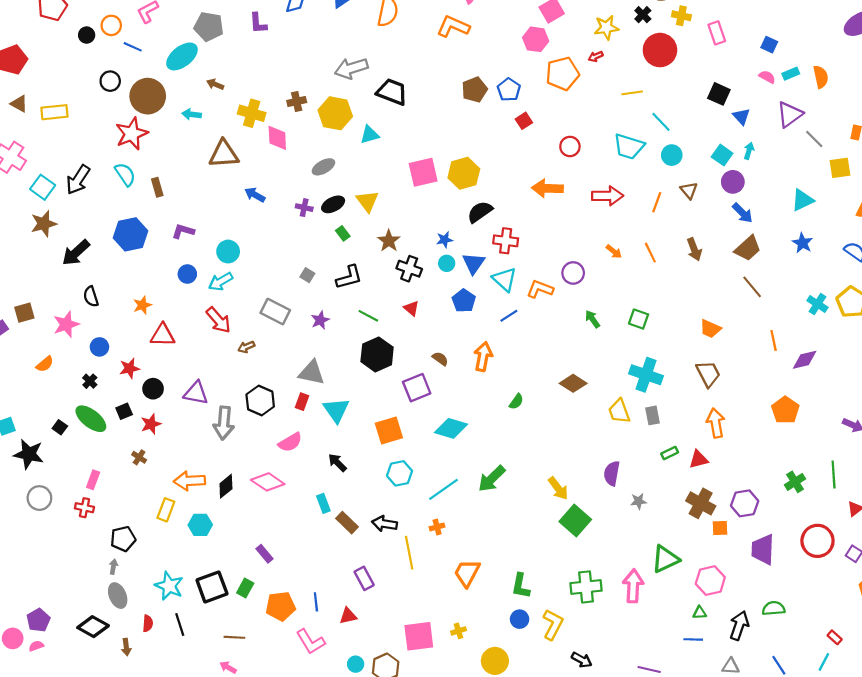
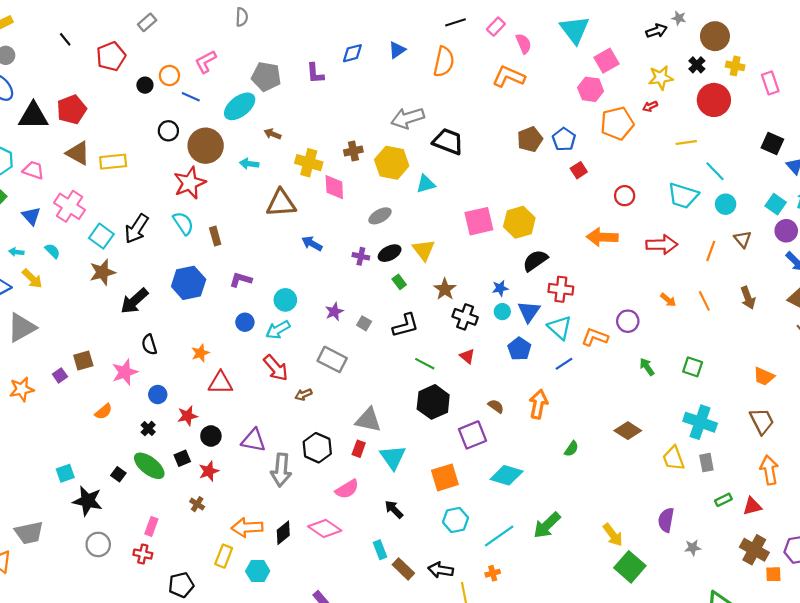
brown triangle: (19, 104) -> (78, 153), size x1.4
purple star: (320, 320) -> (334, 312), moved

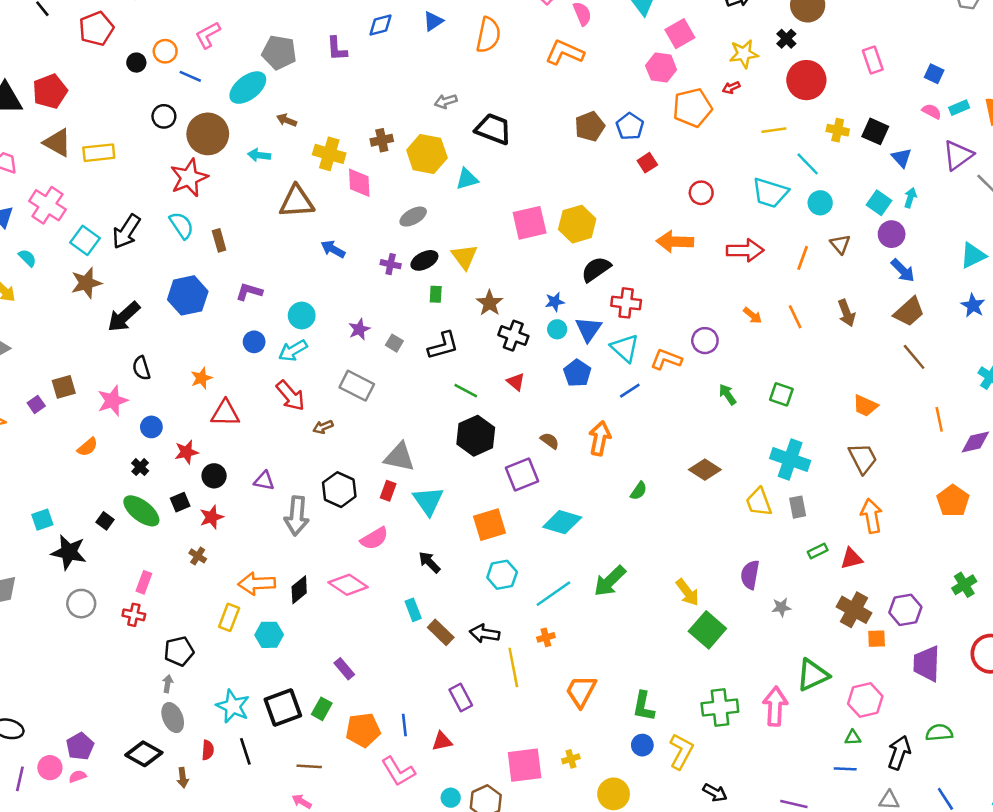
yellow cross: (735, 66) -> (838, 130), moved
gray arrow: (408, 118) -> (446, 101), size x0.6
green rectangle: (399, 282) -> (436, 294), turned 40
purple triangle: (253, 440) -> (264, 481), size x0.7

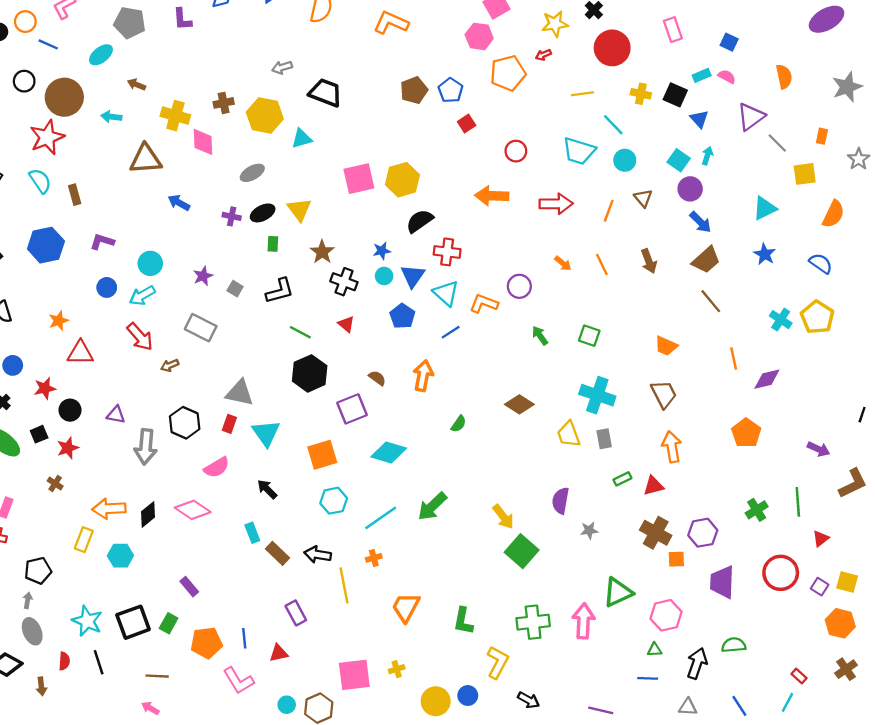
cyan ellipse: (248, 88) -> (101, 55), size x0.7
cyan rectangle: (959, 108) -> (702, 75), moved
blue circle: (642, 745) -> (468, 696), moved

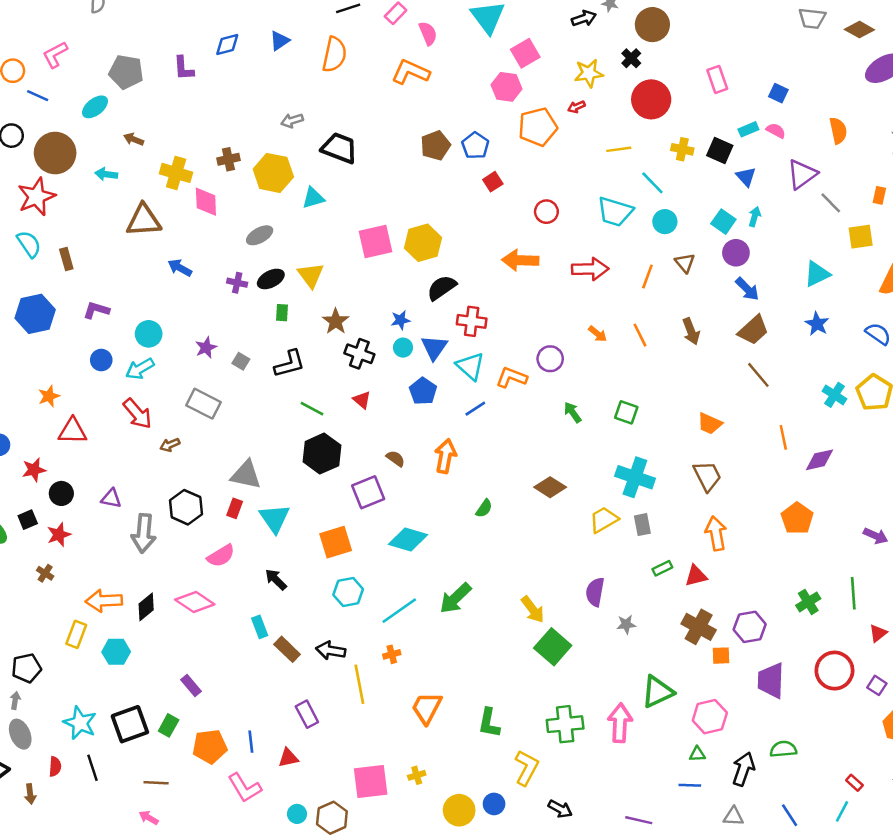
yellow trapezoid: (569, 434) -> (604, 520), turned 80

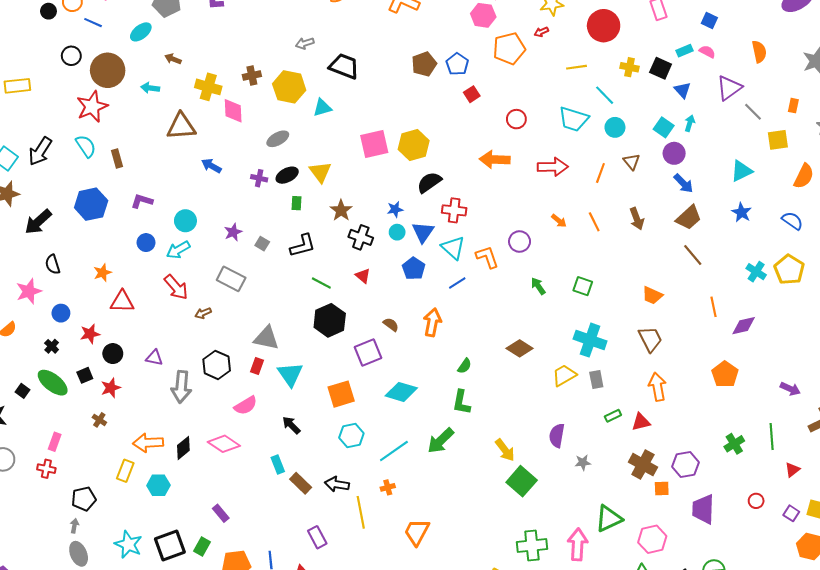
orange L-shape: (511, 377) -> (487, 257), turned 50
red circle: (834, 671) -> (756, 501), size x0.5
green L-shape: (489, 723) -> (461, 402), moved

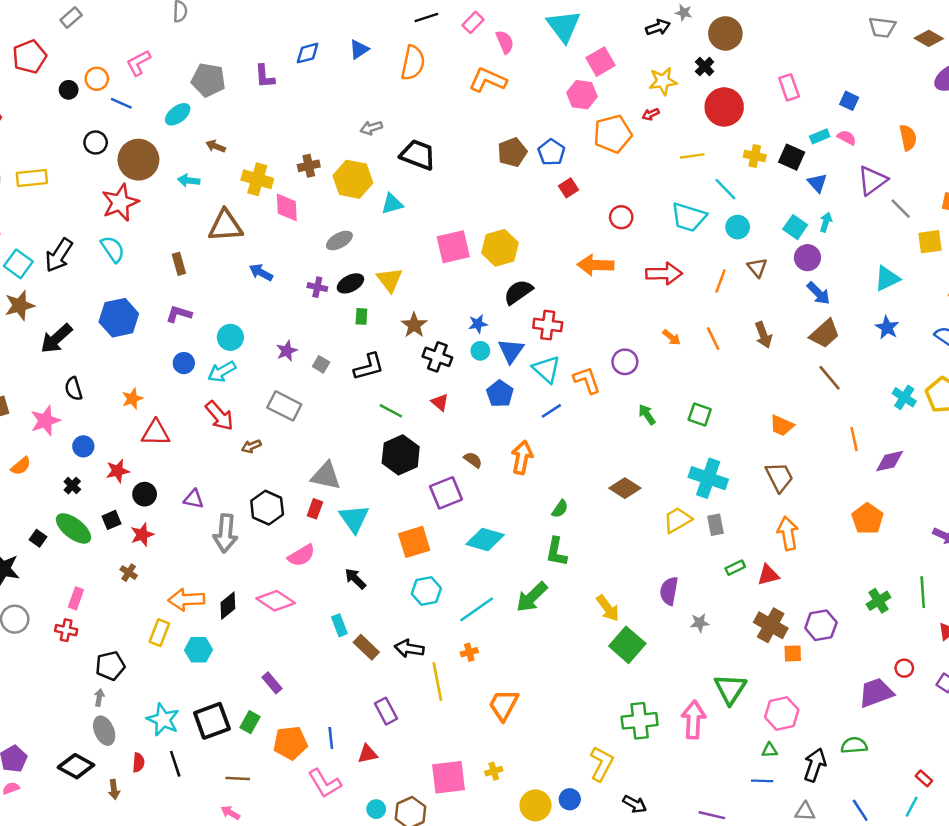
brown rectangle: (117, 158) -> (179, 264), moved
purple trapezoid: (703, 509) -> (876, 693), moved, turned 68
green triangle: (609, 519) -> (730, 689), turned -32

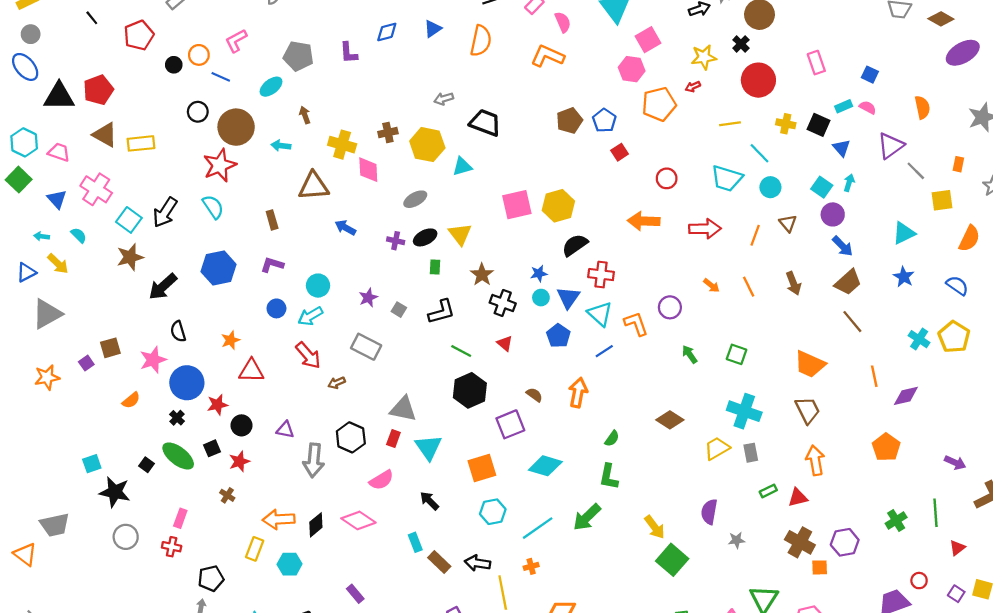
brown arrow: (216, 146) -> (305, 115), turned 49
orange trapezoid: (782, 426) -> (810, 364), size x1.4
blue circle: (83, 446) -> (187, 383), size x1.8

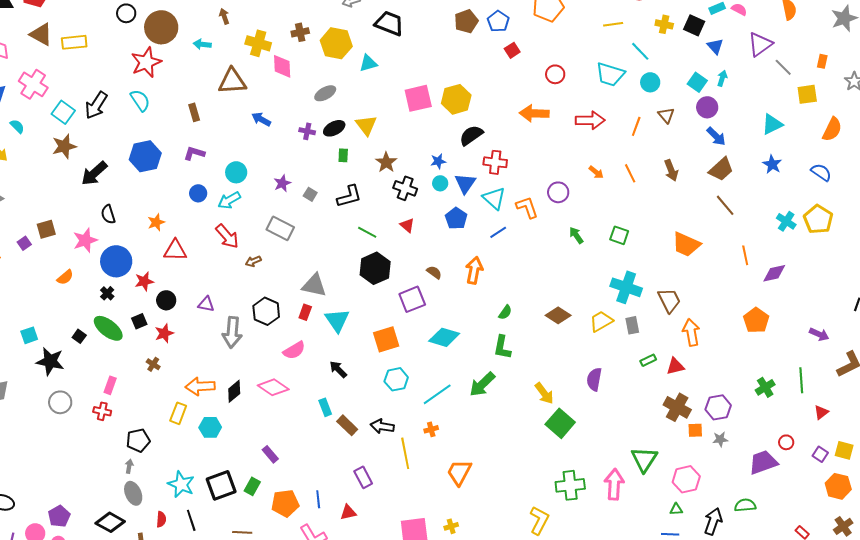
brown trapezoid: (808, 410) -> (669, 300), moved
brown diamond: (670, 420) -> (558, 315), moved
gray star: (737, 540) -> (720, 439), moved

